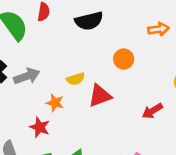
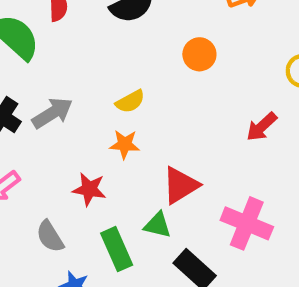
red triangle: (100, 96) -> (180, 185), moved
orange star: (55, 103) -> (125, 144), moved

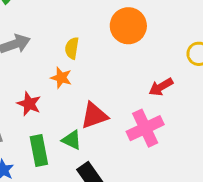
orange circle: (199, 54) -> (128, 26), size x1.5
yellow semicircle: (130, 101) -> (72, 48), turned 115
pink cross: (247, 223) -> (145, 128), moved, turned 30

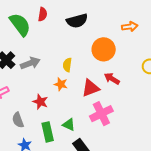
red arrow: (161, 87) -> (112, 79), moved, turned 63
red triangle: (94, 115) -> (91, 88), moved
pink cross: (145, 128) -> (101, 114), moved

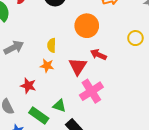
red triangle: (91, 88) -> (78, 66), turned -30
green rectangle: (48, 132) -> (39, 115), turned -36

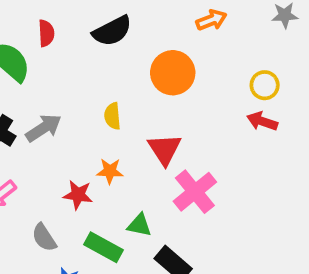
red arrow: (98, 55) -> (262, 121), moved
orange star: (47, 66) -> (110, 171), moved

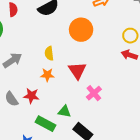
orange star: (110, 171) -> (47, 75), moved
pink cross: (195, 192) -> (94, 93), size x0.7
gray semicircle: (44, 238) -> (11, 99), moved

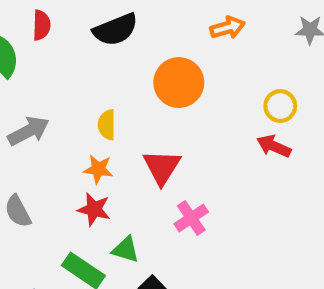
red star: (31, 96) -> (94, 209), moved

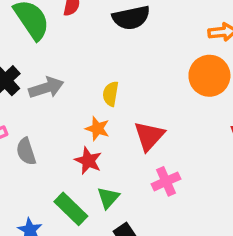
orange circle: (179, 83) -> (209, 76), moved
green triangle: (126, 250) -> (108, 198), turned 45

